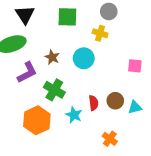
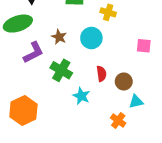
red semicircle: (94, 103) -> (101, 74), moved
cyan triangle: (135, 107) -> (136, 102), moved
orange hexagon: (37, 120) -> (23, 110), moved

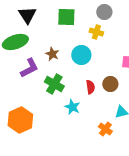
brown circle: (124, 81) -> (110, 84), moved

